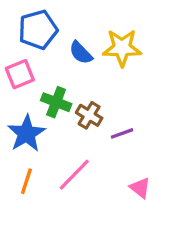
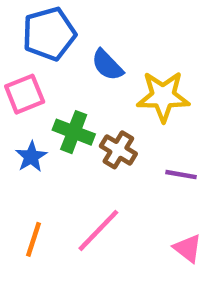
yellow star: (122, 48) -> (163, 96), moved
blue star: (26, 133) -> (31, 157), moved, size x0.6
purple line: (122, 133) -> (181, 175), moved, turned 30

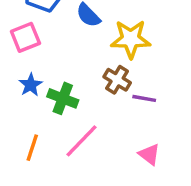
green cross: (74, 132) -> (63, 98), moved
brown cross: (118, 150) -> (117, 80), moved

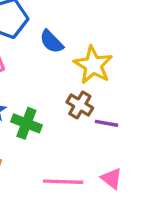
yellow star: (131, 39) -> (93, 65), turned 30
pink line: (81, 141) -> (63, 182), moved, turned 48

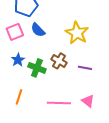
blue semicircle: (51, 42) -> (38, 30), moved
brown cross: (80, 105) -> (59, 61), moved

